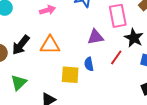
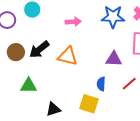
yellow square: (70, 75) -> (89, 104), moved
green triangle: (19, 83) -> (29, 86), turned 30

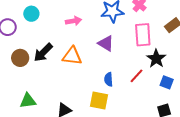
purple triangle: (114, 59) -> (106, 43), moved, turned 36
green triangle: (29, 86) -> (28, 101), moved

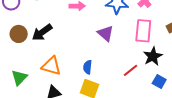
orange triangle: (72, 56) -> (51, 66), moved
blue semicircle: (109, 79) -> (88, 67), moved
green triangle: (28, 101) -> (19, 78), turned -48

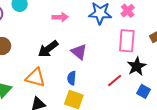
black arrow: (42, 32) -> (48, 49), moved
purple triangle: (106, 33) -> (79, 52), moved

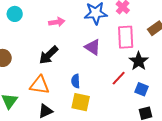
purple triangle: (79, 52) -> (93, 47), moved
blue square: (143, 91) -> (142, 89), moved

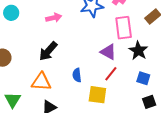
purple triangle: (93, 47) -> (108, 52), moved
red line: (119, 78) -> (111, 74), moved
yellow square: (81, 102) -> (97, 95), moved

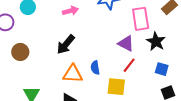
orange triangle: (41, 82) -> (73, 74), moved

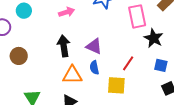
purple triangle: (126, 43) -> (94, 46), moved
black arrow: (66, 44) -> (64, 46), turned 135

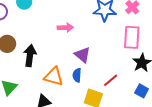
pink arrow: (67, 12) -> (65, 28), moved
black arrow: (64, 46) -> (30, 56), moved

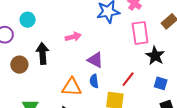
black arrow: (30, 56) -> (43, 53), moved

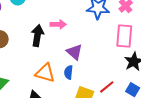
black arrow: (43, 53) -> (37, 36), moved
red line: (128, 79) -> (107, 87), moved

